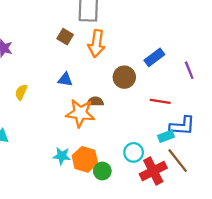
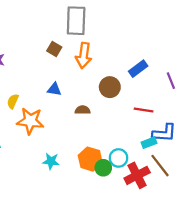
orange star: (80, 113) -> (30, 121), moved
orange hexagon: (85, 159) -> (90, 159), moved
green circle: (102, 171) -> (103, 168), moved

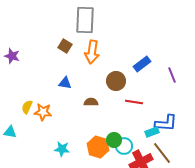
yellow semicircle: (13, 101) -> (27, 107), moved
red line: (144, 110) -> (134, 102), moved
orange star: (30, 121) -> (43, 112), size x0.7
green circle: (103, 168) -> (114, 140), moved

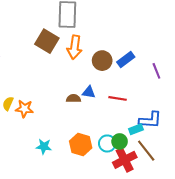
brown square: (65, 46) -> (47, 41), size x1.6
brown circle: (116, 81) -> (102, 61), moved
blue triangle: (65, 83) -> (89, 92), moved
green circle: (114, 140) -> (120, 141), moved

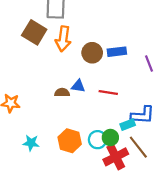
blue rectangle: (126, 60) -> (117, 52), turned 30

